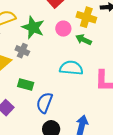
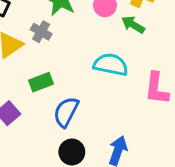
green rectangle: (26, 84) -> (41, 82), turned -42

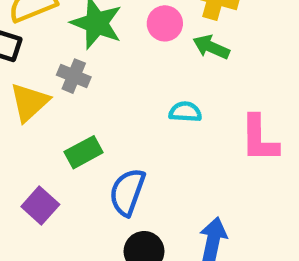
cyan semicircle: (111, 65) -> (185, 112), size x0.6

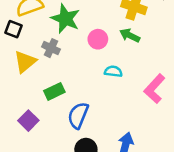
pink circle: (165, 23) -> (98, 39), moved
pink L-shape: (259, 139) -> (154, 89), turned 40

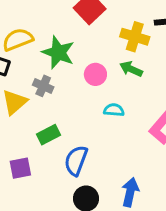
purple square: (28, 121) -> (20, 168), turned 36

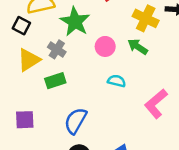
green rectangle: (49, 135) -> (55, 81), moved

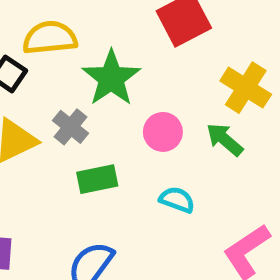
green rectangle: (55, 81) -> (97, 179), moved

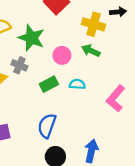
green rectangle: (97, 179) -> (49, 84), moved

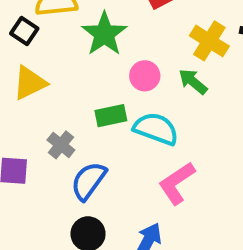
gray cross: (19, 65) -> (61, 145), moved
cyan semicircle: (77, 84) -> (156, 129), size x1.6
pink L-shape: (116, 98) -> (177, 183), moved

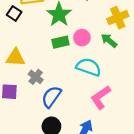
yellow cross: (209, 41) -> (118, 18), turned 36
yellow triangle: (30, 83) -> (15, 58), moved, turned 30
green rectangle: (111, 116) -> (60, 42), moved

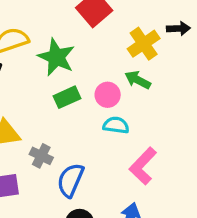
pink circle: (82, 38) -> (108, 95), moved
cyan semicircle: (89, 67) -> (116, 125), size x0.7

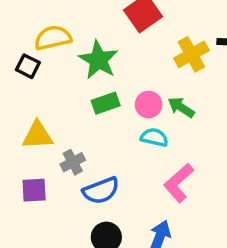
green arrow: (138, 80) -> (181, 107), moved
gray cross: (41, 156) -> (73, 162), turned 30
blue semicircle: (70, 180) -> (101, 191), turned -140

